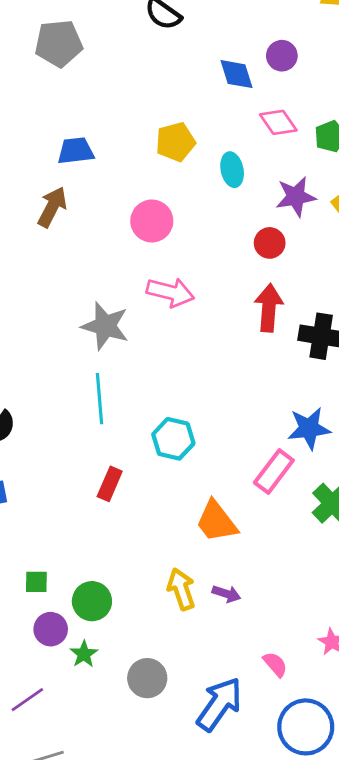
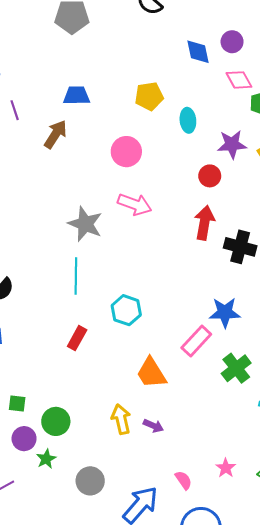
pink diamond: (278, 122) -> (239, 80), moved

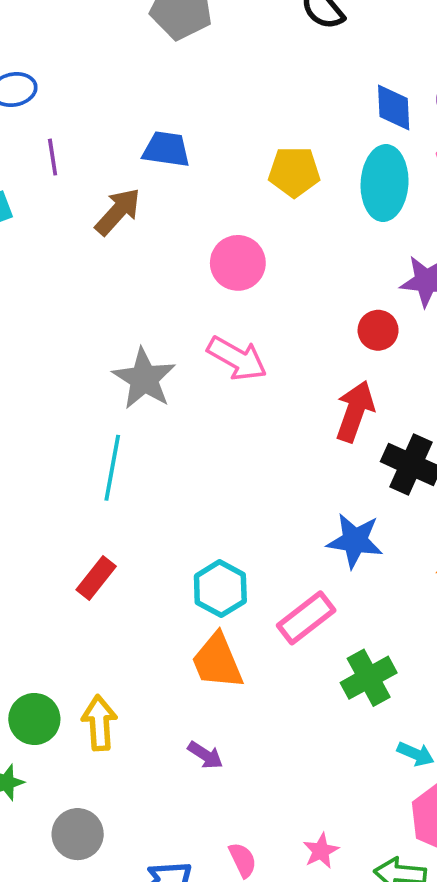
cyan ellipse: (188, 120) -> (385, 183), moved, size x1.6
cyan hexagon: (126, 310) -> (220, 589), moved
blue star: (225, 312) -> (355, 541), moved
yellow arrow: (121, 419) -> (99, 723), moved

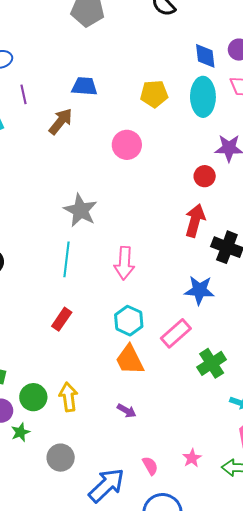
pink arrow: (237, 358) -> (124, 263), moved, turned 68

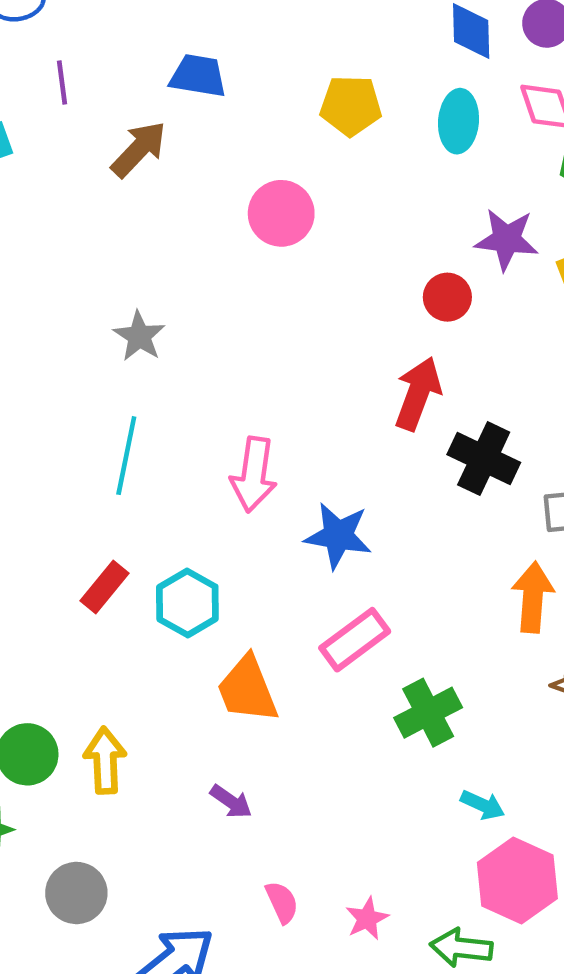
cyan ellipse: (203, 97) -> (459, 121), size x0.7
gray star: (80, 210) -> (139, 336), moved, size x0.7
blue star: (199, 290) -> (338, 536), moved
cyan hexagon: (129, 321) -> (187, 603), moved
pink semicircle: (150, 466) -> (282, 902), moved

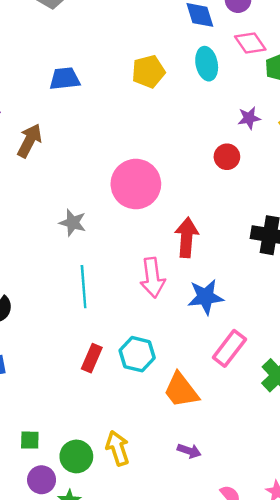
brown arrow: (139, 149) -> (29, 141), moved
pink circle: (281, 213) -> (136, 184), moved, size x1.4
purple star: (506, 239) -> (249, 118), size x0.7
red arrow: (418, 394) -> (187, 237), moved

